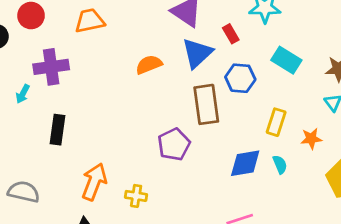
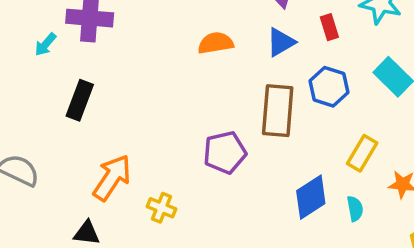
blue triangle: (197, 53) -> (281, 42), size x0.7
blue diamond: (245, 163) -> (311, 197), turned -36

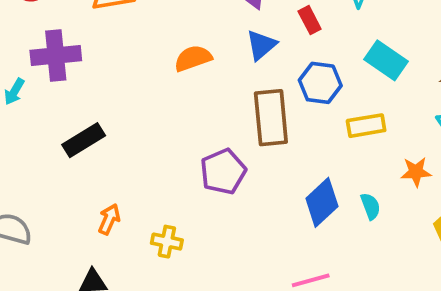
black rectangle: (80, 100) -> (84, 140), moved, turned 48
yellow rectangle: (362, 153) -> (366, 126), moved, turned 60
orange arrow: (112, 178) -> (109, 219), size x0.6

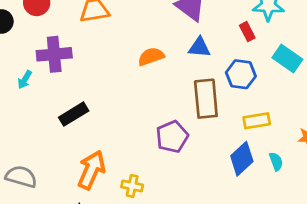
red rectangle: (310, 20) -> (247, 32), moved
blue triangle: (261, 45) -> (199, 47), turned 45
yellow rectangle: (366, 126) -> (257, 121), moved
orange arrow: (109, 219) -> (91, 170), size x1.8

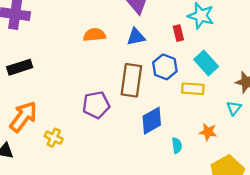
blue triangle: (199, 47) -> (136, 37), turned -30
yellow rectangle: (257, 121) -> (193, 89), moved
blue diamond: (242, 159) -> (152, 121), moved

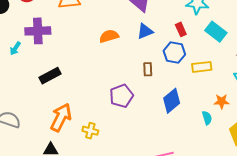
red rectangle: (178, 33) -> (181, 29), moved
cyan rectangle: (206, 63) -> (216, 32), moved
brown rectangle: (131, 80) -> (148, 69), size x0.5
cyan semicircle: (177, 146) -> (207, 118), moved

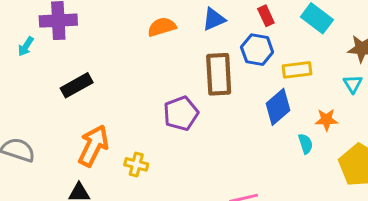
brown rectangle: (148, 69) -> (219, 74), size x2.0
blue diamond: (172, 101) -> (278, 107), moved

